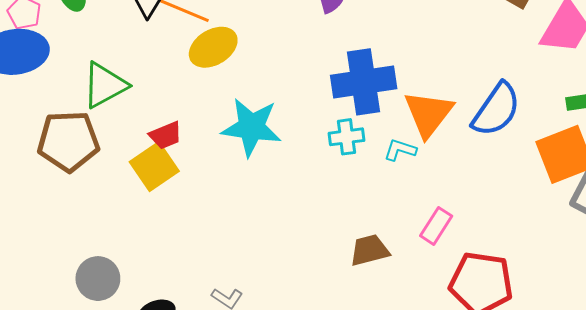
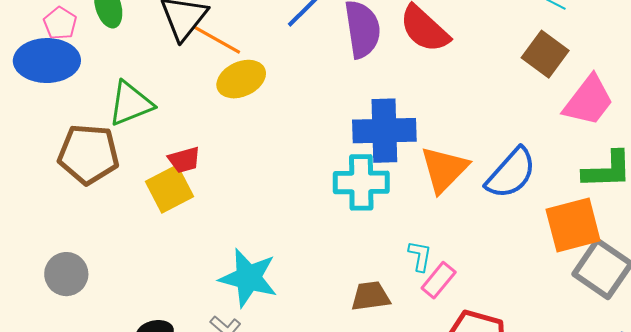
cyan star: (251, 127) -> (248, 278), moved
cyan cross: (346, 137) -> (361, 182), size x1.6
cyan L-shape: (400, 150) -> (420, 256), moved, turned 76
gray circle: (98, 279) -> (66, 274), moved

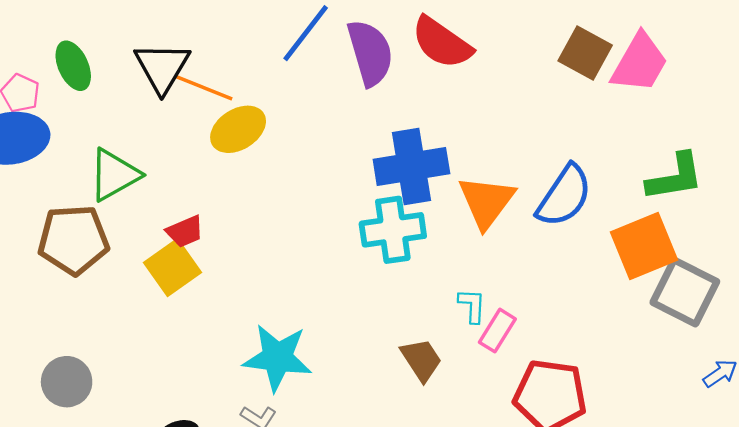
pink trapezoid: (588, 101) -> (640, 63), moved
brown trapezoid: (371, 296) -> (421, 360), turned 72

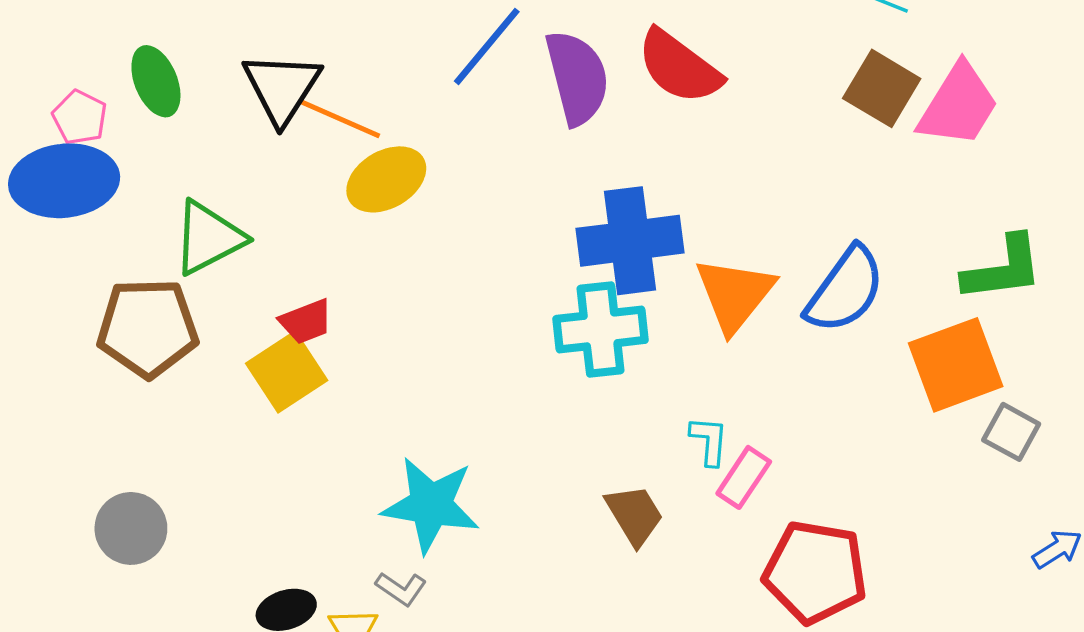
gray square: (685, 292) -> (1011, 432), size x0.6

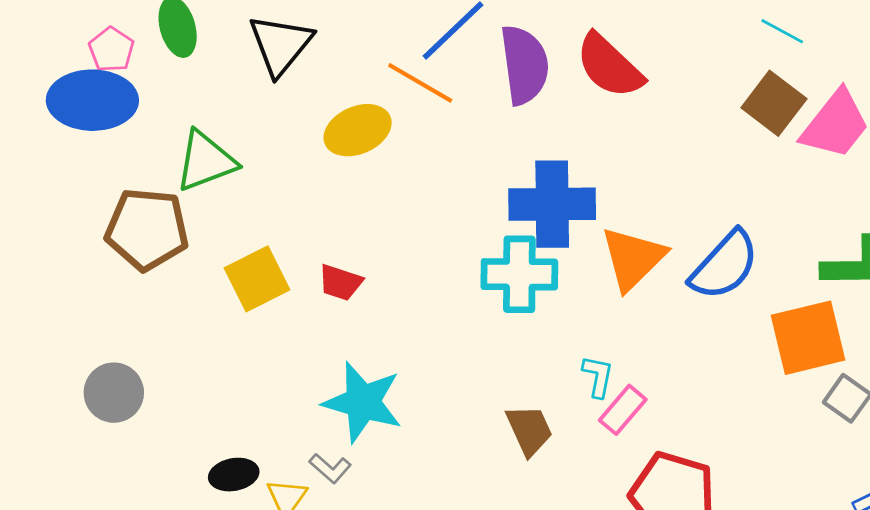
orange line: (339, 119) -> (420, 83), moved
red trapezoid: (306, 321) -> (340, 282), moved, turned 33

